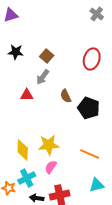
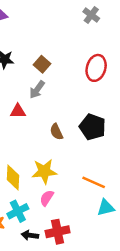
gray cross: (97, 14) -> (91, 15), moved
brown semicircle: (66, 96) -> (56, 132), moved
cyan triangle: (97, 185) -> (106, 208), moved

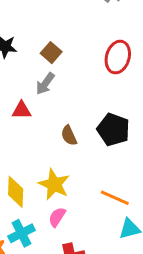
yellow star: (44, 171) -> (54, 184), turned 30

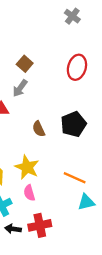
black pentagon: (113, 130) -> (73, 124), turned 30
pink semicircle: (57, 217) -> (29, 193), turned -49

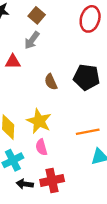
black pentagon: (73, 124) -> (86, 77), turned 30
orange line: (75, 178) -> (88, 132), turned -35

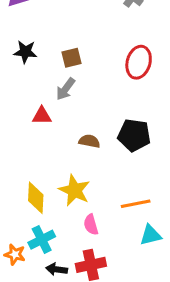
brown square: (37, 15) -> (72, 58), turned 35
brown semicircle: (51, 82) -> (89, 141), turned 126
pink semicircle: (41, 147) -> (91, 225), moved

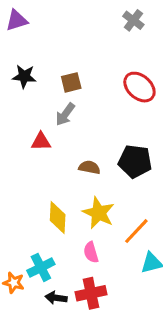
red ellipse: (139, 62) -> (139, 87), turned -64
yellow star: (75, 190) -> (99, 213), moved
yellow diamond: (36, 198) -> (58, 217), moved
orange line: (136, 204) -> (136, 231), turned -36

